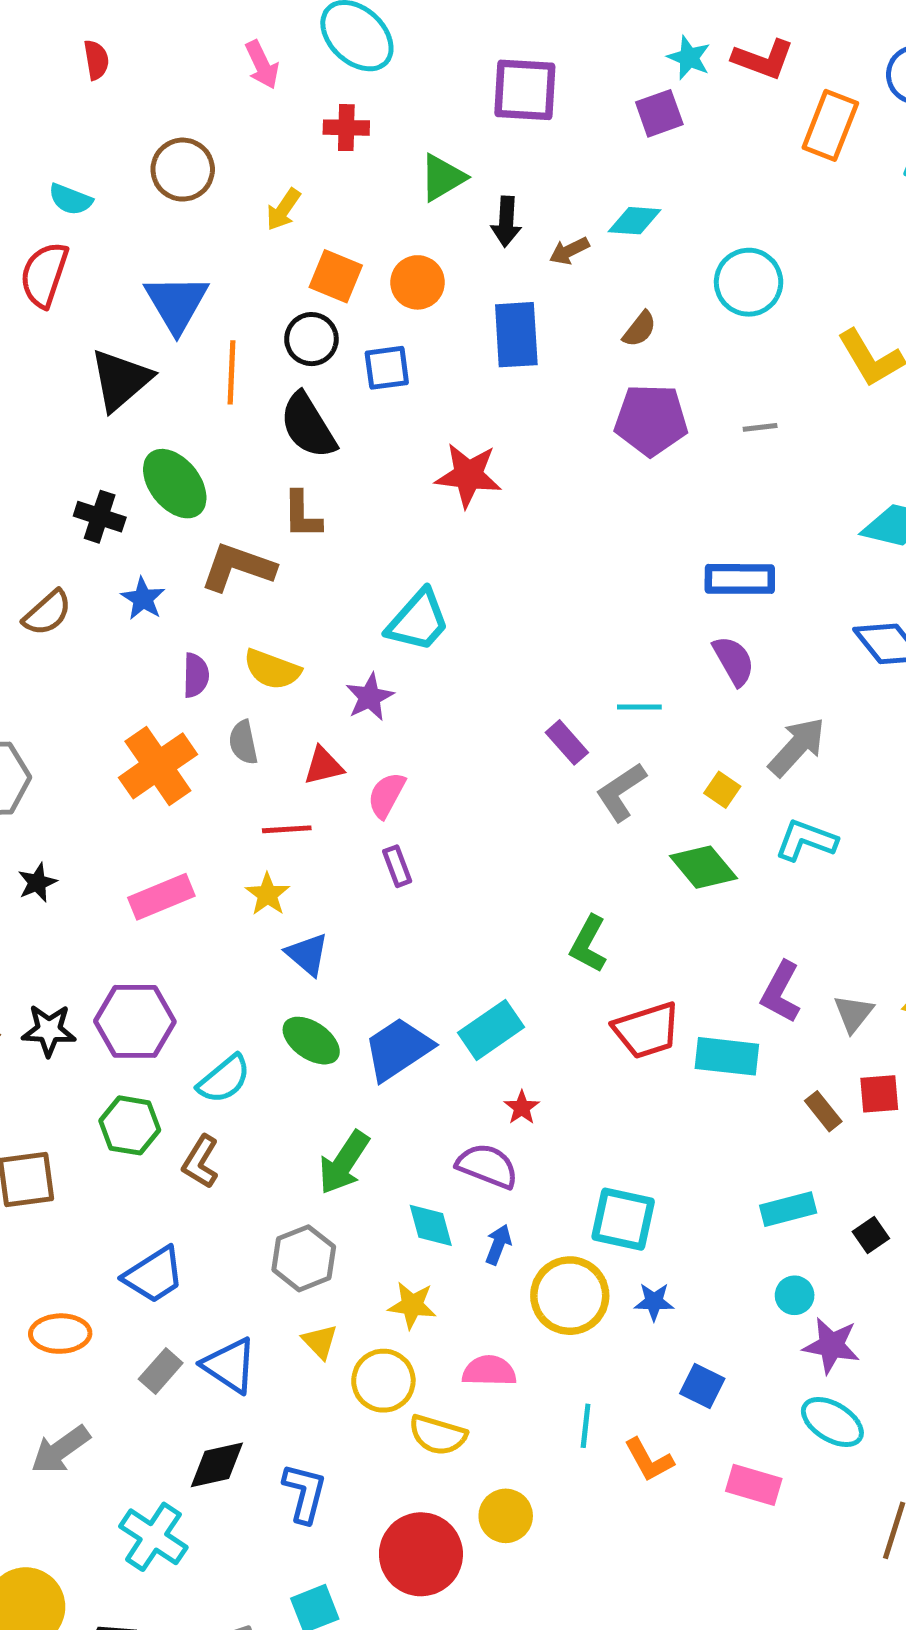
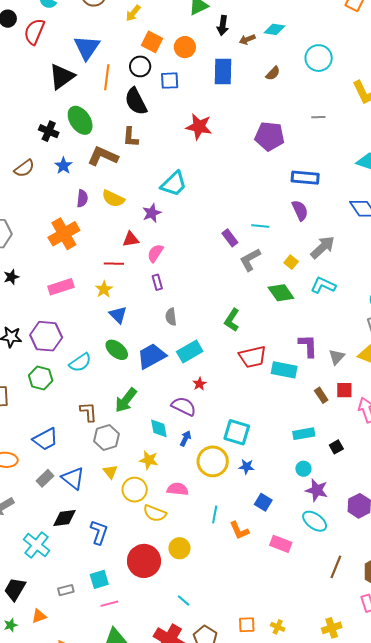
purple pentagon: (651, 420) -> (270, 136), moved
gray semicircle: (243, 742) -> (171, 317), moved
purple L-shape: (781, 992) -> (308, 346), turned 145
brown L-shape: (201, 1162) -> (88, 412), moved, turned 140

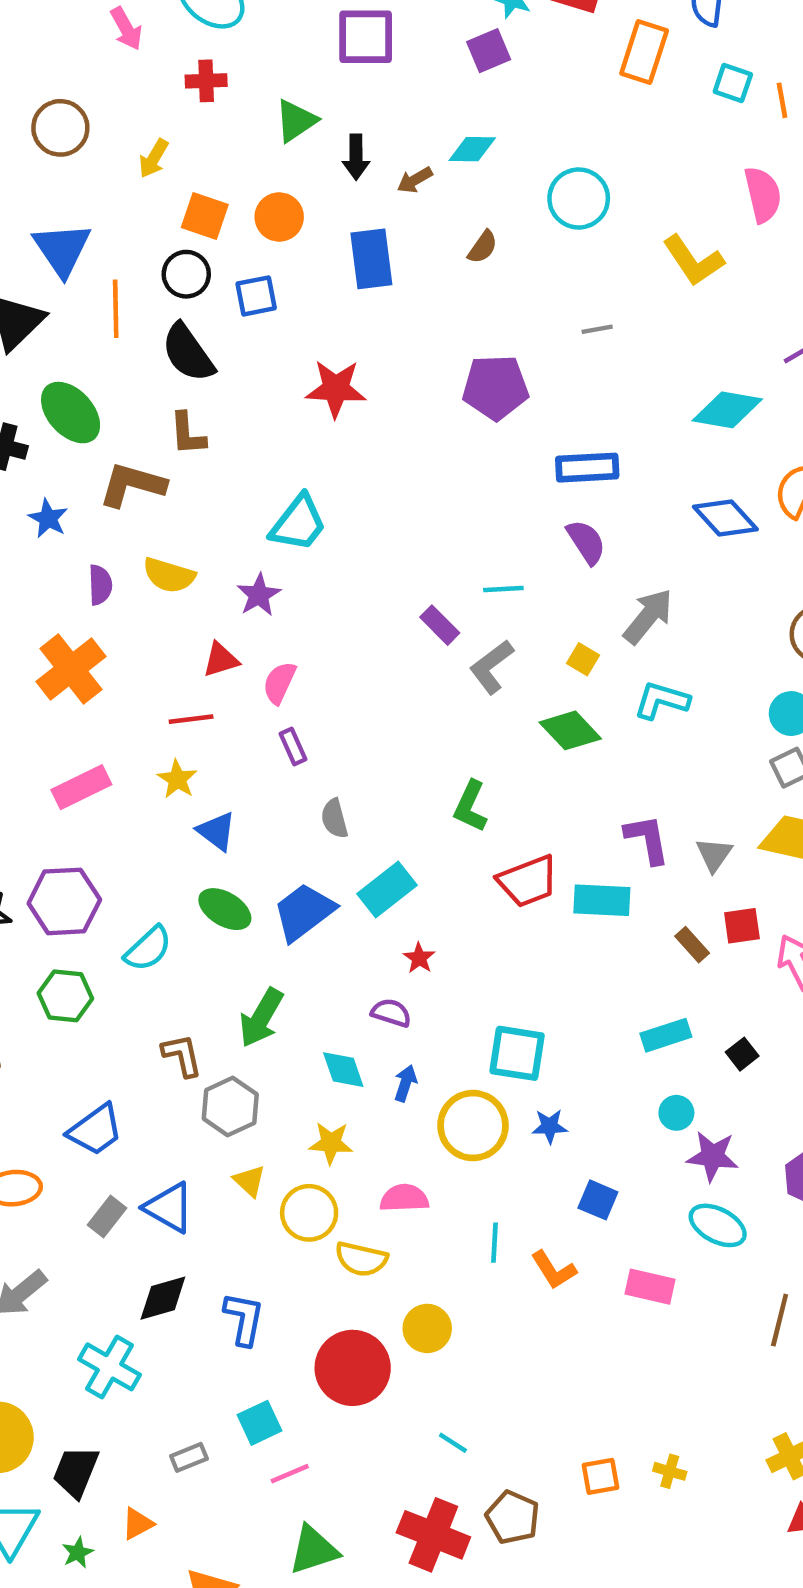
purple semicircle: (184, 406) -> (391, 1013), size x0.7

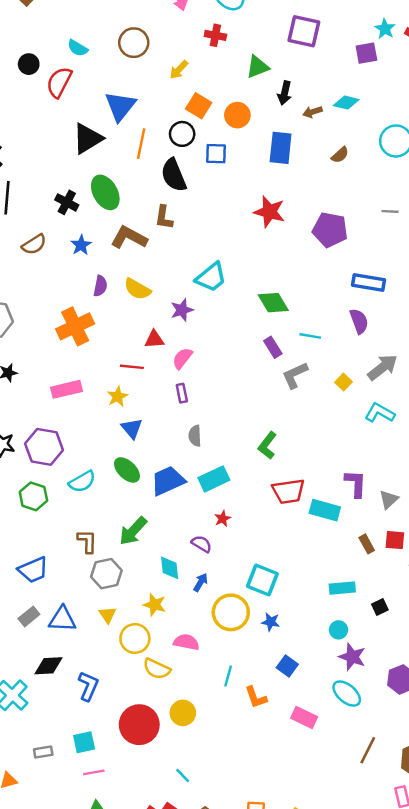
red star: (336, 389) -> (269, 212), moved
green diamond: (570, 730) -> (273, 303), moved
blue triangle: (169, 1208) -> (62, 619), turned -40

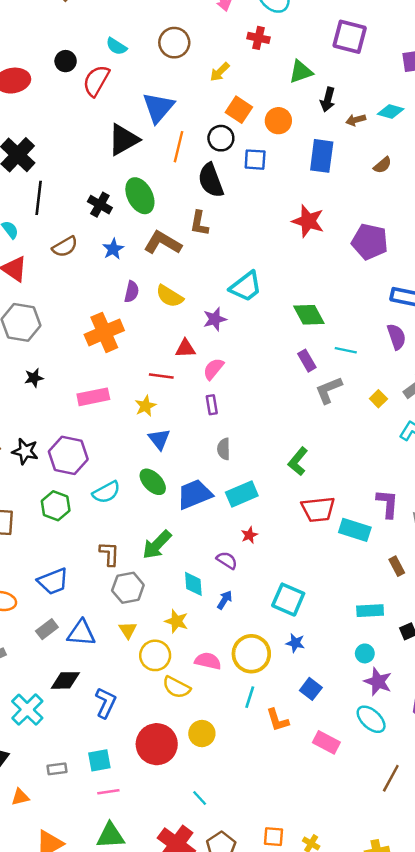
yellow circle: (231, 612) -> (251, 654), moved

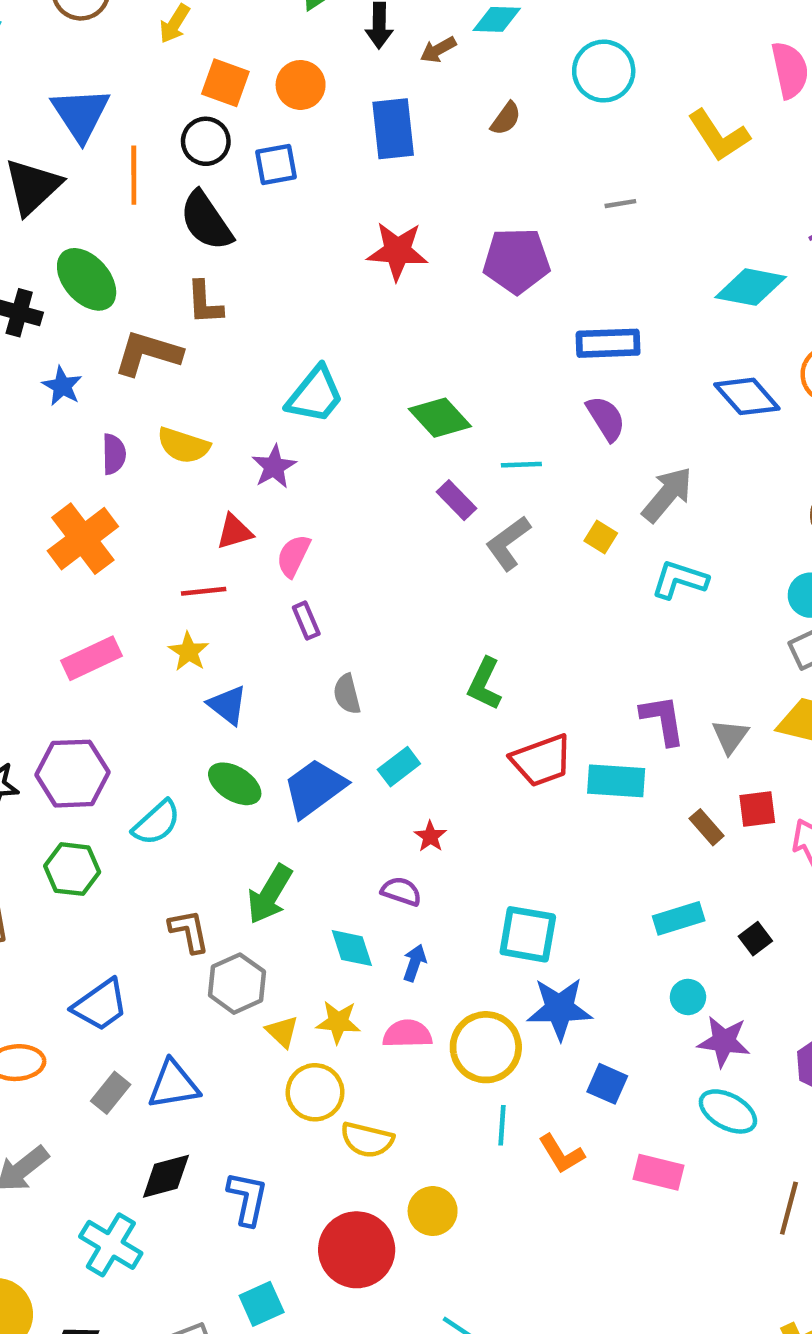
cyan rectangle: (242, 494) -> (399, 767), size x0.7
yellow triangle: (128, 630) -> (282, 1032), moved
blue star: (295, 643) -> (560, 1009), size x1.8
pink semicircle: (208, 661) -> (407, 1034), moved

